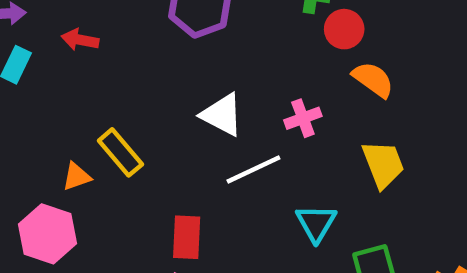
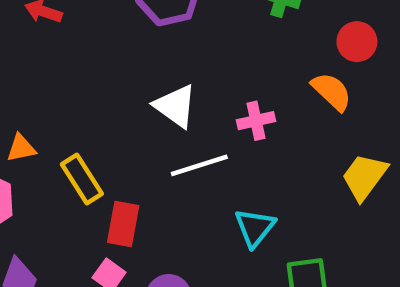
red circle: (344, 29) -> (357, 42), moved
yellow rectangle: (120, 152) -> (82, 179), moved
yellow trapezoid: (383, 164) -> (364, 177), moved, turned -130

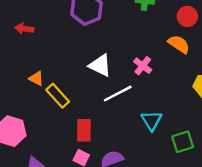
pink cross: (256, 121) -> (143, 66), turned -30
orange triangle: (21, 148) -> (36, 78), moved, turned 49
yellow rectangle: (82, 179) -> (58, 96), moved

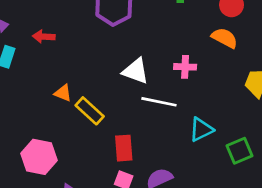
pink cross: (143, 66) -> (185, 67), turned -30
white line: (118, 94) -> (159, 102), turned 44
cyan triangle: (152, 120) -> (201, 129), turned 40

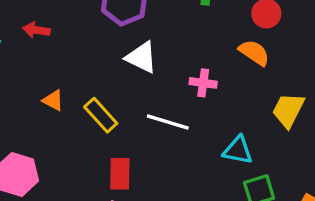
white triangle: (136, 71) -> (141, 57), moved
yellow rectangle: (90, 111) -> (101, 115), moved
cyan triangle: (201, 129) -> (238, 150), moved, turned 32

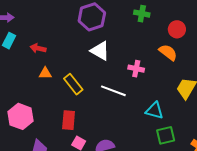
red arrow: (36, 30) -> (38, 48), moved
orange triangle: (53, 100) -> (45, 73), turned -32
red rectangle: (120, 174) -> (69, 120), moved

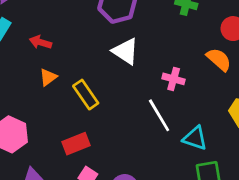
orange triangle: (45, 73) -> (48, 77), turned -40
white line: (113, 91) -> (159, 115), moved, turned 35
red rectangle: (69, 120) -> (76, 144), turned 60

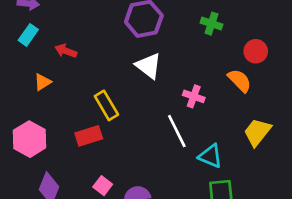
orange triangle: (48, 77) -> (43, 82), moved
red rectangle: (76, 144) -> (89, 136), moved

